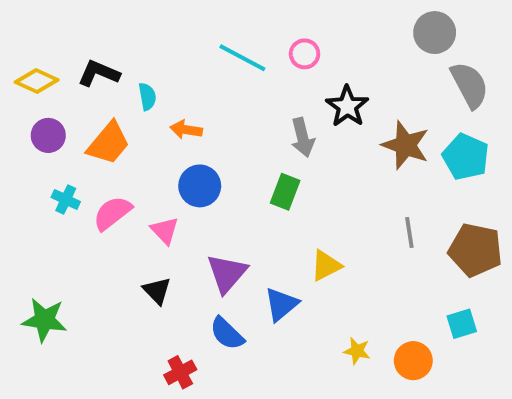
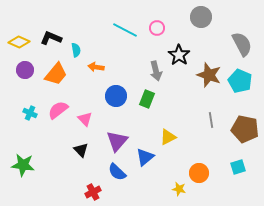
gray circle: (435, 33) -> (201, 17), moved
blue circle: (200, 186) -> (116, 96), moved
cyan cross: (66, 200) -> (30, 113), moved
yellow star: (357, 351) -> (179, 189), moved
orange circle: (413, 361) -> (199, 173), moved

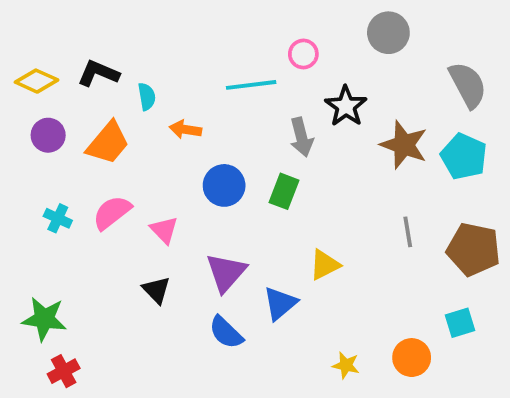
cyan line: (125, 30) -> (251, 85), moved, turned -35
orange circle: (199, 173) -> (412, 358), moved
red cross: (93, 192) -> (64, 371), moved

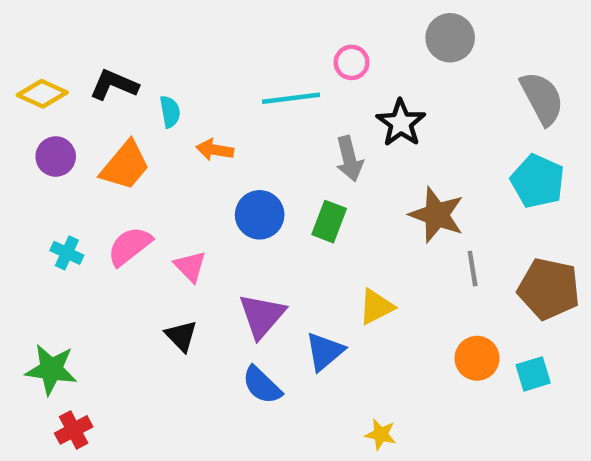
brown star: (404, 145) -> (437, 215), moved
orange circle: (412, 358) -> (477, 358), moved
yellow star: (346, 365) -> (381, 434), moved

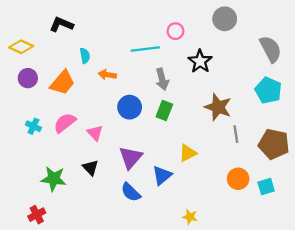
black L-shape: (114, 85) -> (61, 24), moved
gray arrow: (349, 159) -> (162, 79), moved
green star: (51, 369) -> (54, 179), moved

